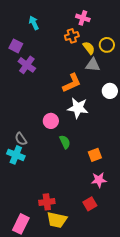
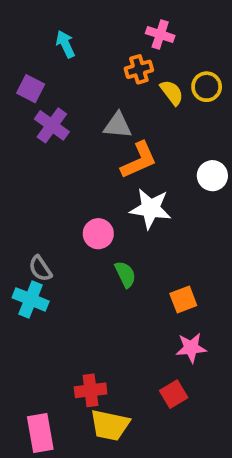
gray triangle: (93, 65) -> (118, 125), moved
pink rectangle: (21, 224) -> (40, 433), turned -36

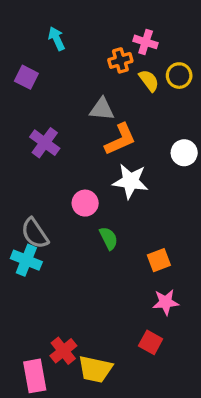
pink cross: (160, 34) -> (146, 42), moved
purple cross: (52, 125) -> (45, 143), moved
gray semicircle: (40, 269) -> (35, 233), size x1.4
red cross: (91, 390) -> (63, 351), moved, turned -32
red square: (174, 394) -> (151, 342), turned -30

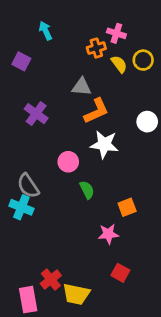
pink star: (166, 302) -> (108, 234), moved

